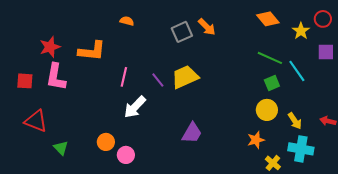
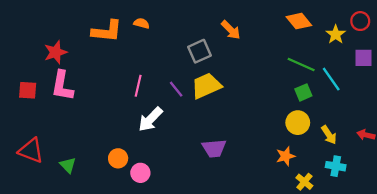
gray square: (182, 32) -> (200, 51), moved
orange L-shape: (92, 51) -> (107, 31), moved
red triangle: (36, 121) -> (31, 151), moved
purple trapezoid: (192, 133) -> (214, 148), turned 55
cyan cross: (301, 149) -> (336, 166), size x0.7

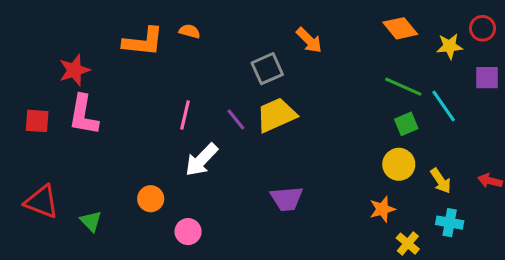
yellow star: (336, 34) -> (450, 46), turned 30
orange circle: (118, 158) -> (151, 199), moved

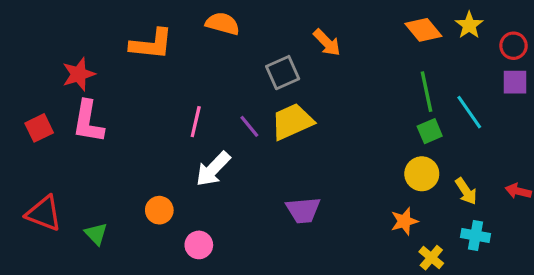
red circle: (483, 28) -> (513, 46), moved
orange semicircle: (190, 31) -> (223, 24), moved, size x1.5
yellow star: (450, 46) -> (469, 25), moved, turned -30
green line: (403, 87) -> (427, 92), turned 54
red square: (37, 121) -> (39, 128), turned -30

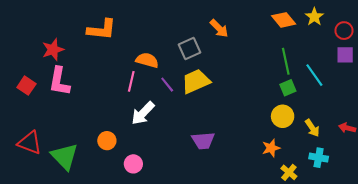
orange semicircle: (223, 24) -> (147, 60), moved
red square: (39, 128) -> (26, 86), turned -30
green triangle: (96, 234) -> (65, 157), size x1.8

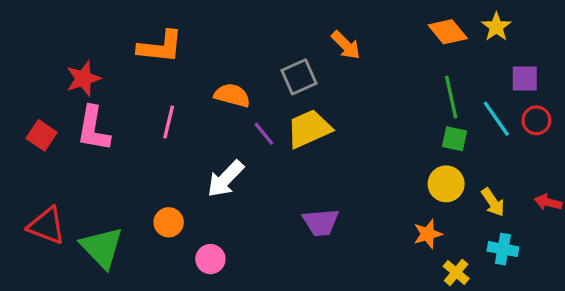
red circle: (344, 31) -> (536, 120), moved
purple square: (345, 55) -> (525, 79), moved
pink line: (131, 81) -> (169, 122), moved
green square: (288, 88) -> (454, 139), turned 35

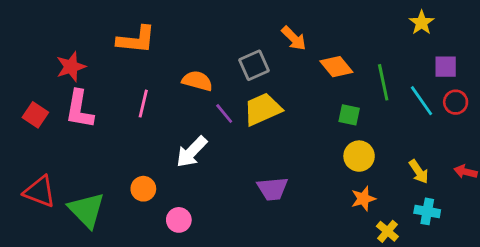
orange diamond: (448, 32) -> (336, 67), moved
green square: (454, 139) -> (349, 115), moved
yellow circle: (446, 184) -> (359, 156), moved

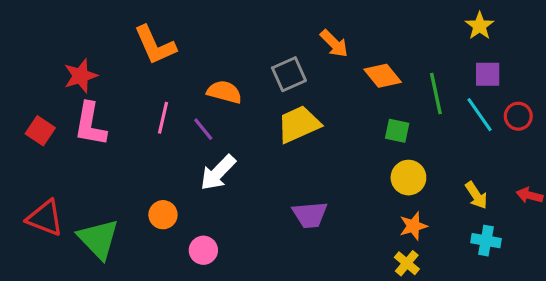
orange L-shape: (136, 40) -> (155, 45), turned 60
purple square: (446, 67) -> (488, 74), moved
purple line: (224, 113) -> (203, 129), moved
yellow cross: (387, 231) -> (407, 263), moved

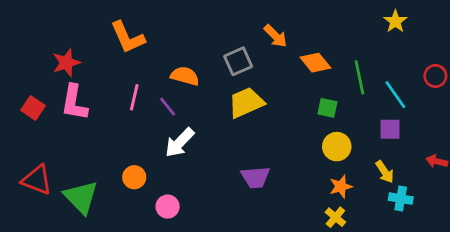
purple square: (488, 74) -> (390, 129), moved
red circle: (518, 116) -> (435, 76), moved
yellow arrow: (476, 195) -> (385, 172), moved

